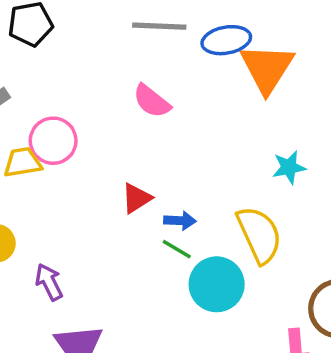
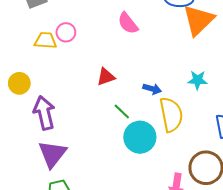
pink circle: (53, 141) -> (66, 32), size x0.7
blue arrow: (180, 221) -> (152, 89), moved
purple arrow: (49, 282) -> (44, 113), size x1.5

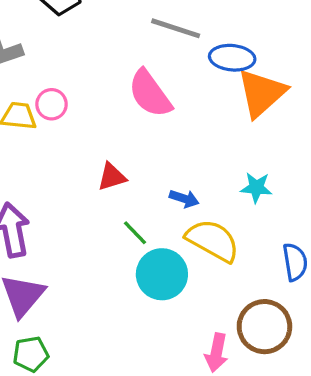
pink semicircle: (128, 23) -> (150, 94), size x1.4
yellow semicircle: (171, 115) -> (213, 240), turned -52

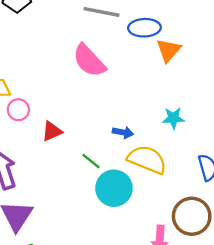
orange triangle: (262, 93) -> (169, 50), size x0.7
pink circle: (52, 104) -> (18, 110), moved
red triangle: (112, 177) -> (52, 131), moved

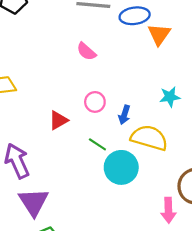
pink semicircle: (89, 61) -> (86, 51), size x0.6
pink circle: (18, 110) -> (95, 102), moved
blue arrow: (123, 132) -> (124, 115), turned 102

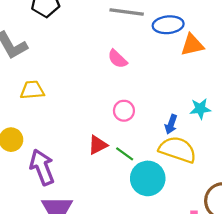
orange triangle: (159, 34) -> (192, 45), turned 40
blue arrow: (124, 115) -> (171, 124), moved
red triangle: (58, 120) -> (98, 145), moved

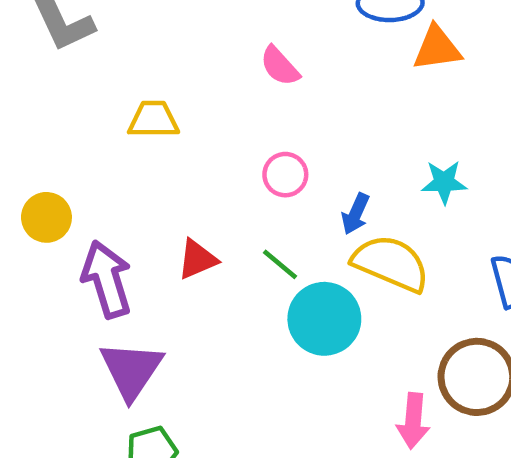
yellow trapezoid: (32, 90) -> (153, 120), moved
blue arrow: (171, 124) -> (355, 214), moved
red triangle: (98, 145) -> (197, 259), moved

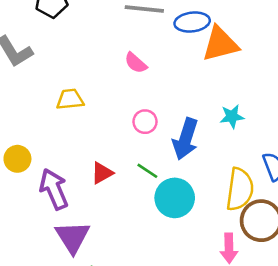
orange triangle: (437, 48) -> (220, 44), size x1.4
blue arrow: (355, 214) -> (186, 139), size x1.8
yellow semicircle: (391, 263) -> (240, 189), moved, turned 81

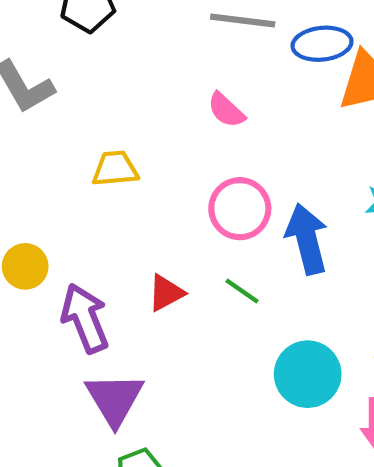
pink circle: (145, 122) -> (240, 209), size x1.5
blue arrow: (186, 139) -> (307, 239), turned 147
cyan circle: (175, 198) -> (308, 374), moved

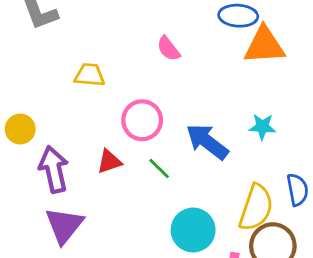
pink circle: (240, 209) -> (142, 120), moved
blue arrow: (307, 239) -> (207, 142), turned -48

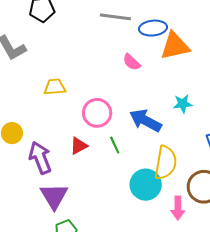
pink semicircle: (168, 49) -> (132, 62), moved
green line: (159, 169) -> (115, 145), turned 30
yellow semicircle: (256, 208) -> (166, 163), moved

